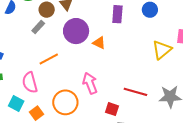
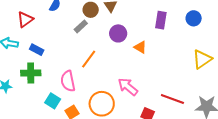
purple circle: (76, 31) -> (118, 33), size x0.7
orange line: (49, 59) -> (89, 59), turned -30
pink arrow: (90, 83) -> (128, 87), turned -35

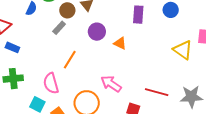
blue rectangle: (37, 50) -> (12, 47), moved
yellow triangle: (202, 59) -> (183, 50), turned -45

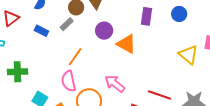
orange triangle: (120, 43) -> (126, 44), size x1.5
blue rectangle: (12, 47) -> (41, 31), moved
pink semicircle: (51, 83) -> (69, 81), moved

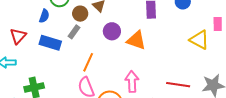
blue rectangle: (41, 31) -> (50, 43), size x1.5
pink arrow: (115, 84) -> (132, 82), turned 60

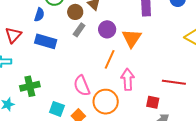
gray rectangle: (74, 32) -> (79, 30), moved
orange triangle: (136, 40) -> (132, 38), turned 45
orange line: (88, 62) -> (110, 59), moved

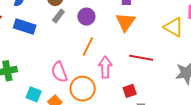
orange triangle: (132, 38) -> (126, 22), moved
red line: (174, 82) -> (141, 58), moved
red square: (153, 102) -> (130, 91), turned -32

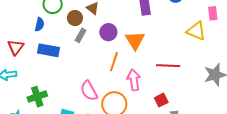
orange triangle: (126, 22) -> (135, 40), moved

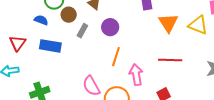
brown circle: (75, 18) -> (69, 15), moved
blue semicircle: (39, 24) -> (41, 20), turned -80
orange triangle: (135, 40) -> (168, 23), moved

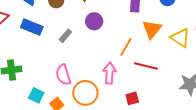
gray rectangle: (82, 31) -> (65, 36), moved
orange line: (116, 57) -> (126, 47), moved

